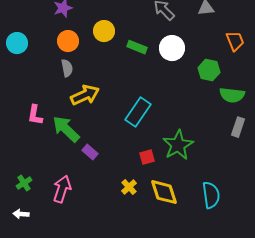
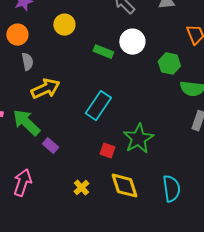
orange circle: (68, 41) -> (17, 35), moved
green rectangle: (137, 47) -> (103, 52), moved
red square: (147, 157) -> (107, 151), turned 35
yellow cross: (129, 187) -> (81, 188), moved

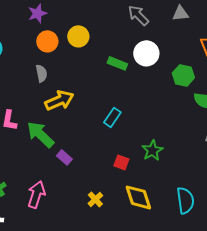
orange circle: (17, 35) -> (47, 41), moved
cyan rectangle: (98, 106) -> (112, 117), size x0.7
green star: (138, 139) -> (152, 150), size x0.7

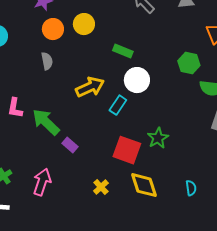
white circle: (146, 53) -> (137, 80), moved
yellow arrow: (59, 100) -> (90, 87), moved
red square: (121, 162) -> (127, 150), size x1.8
cyan semicircle: (185, 200) -> (191, 188), size x0.6

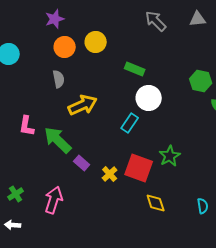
yellow arrow: (90, 87) -> (83, 105), moved
yellow diamond: (144, 185) -> (156, 203), size x0.7
yellow cross: (101, 187) -> (110, 174), moved

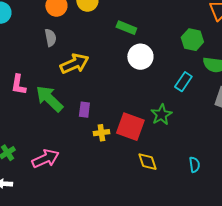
cyan rectangle: (130, 123) -> (183, 82), moved
purple rectangle: (82, 163) -> (84, 110), moved, turned 56
yellow cross: (110, 174) -> (101, 133), turned 35
pink arrow: (54, 200) -> (45, 159), turned 48

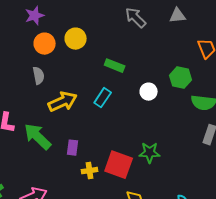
white circle: (140, 57) -> (149, 92), moved, size x0.7
cyan rectangle: (183, 82) -> (103, 98), moved
green star: (161, 115) -> (150, 153), turned 30

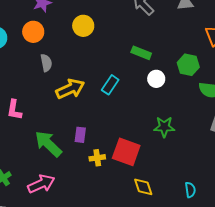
orange circle: (45, 44) -> (33, 32), moved
green rectangle: (115, 66) -> (141, 53), moved
green arrow: (38, 137) -> (48, 144), moved
green star: (150, 153) -> (164, 127), moved

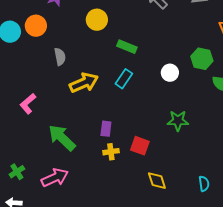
orange circle: (33, 32) -> (36, 26), moved
green rectangle: (141, 53) -> (127, 47), moved
pink L-shape: (14, 110) -> (28, 104), turned 40
purple rectangle: (80, 135) -> (106, 129), moved
red square: (126, 152) -> (140, 146), size x0.7

